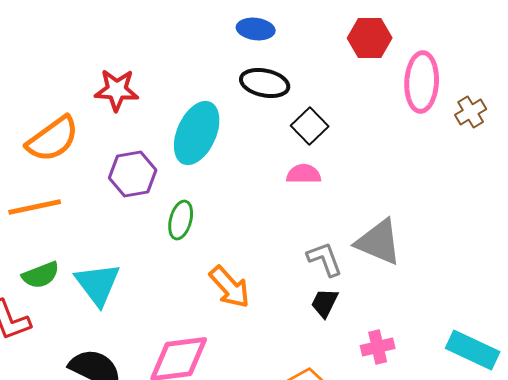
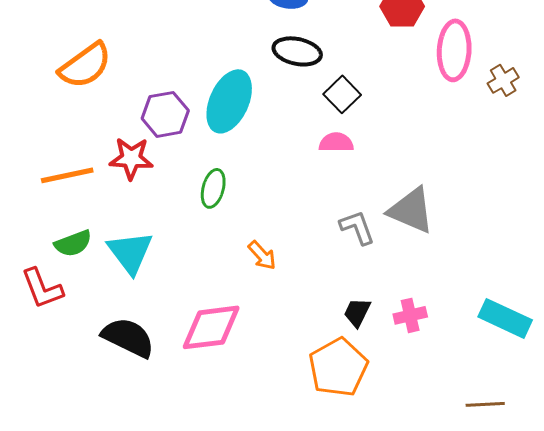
red star: (117, 90) -> (131, 158), moved
orange semicircle: (53, 139) -> (85, 65), moved
purple hexagon: (133, 174) -> (165, 114), moved
orange arrow: (230, 287) -> (262, 255), size x0.7
black trapezoid: (325, 303) -> (357, 312), moved

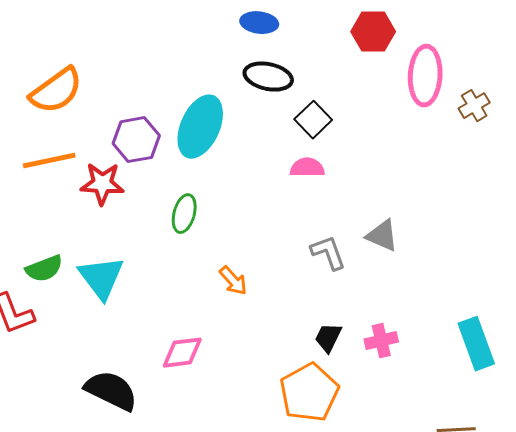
orange line: (67, 175) -> (49, 161), moved
gray triangle: (411, 210) -> (382, 236), size x0.7
cyan rectangle: (505, 318) -> (476, 344), turned 45
pink diamond: (211, 327) -> (182, 353), size x0.7
black semicircle: (128, 337) -> (111, 391), moved

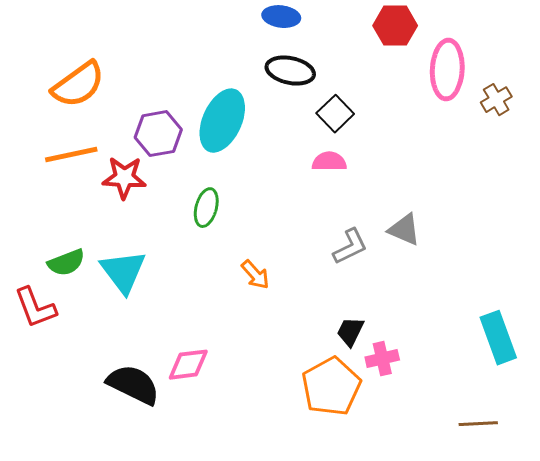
gray L-shape: (328, 253) -> (350, 247), turned 84
pink cross: (381, 341) -> (382, 359), moved
pink diamond: (182, 353) -> (188, 365), moved

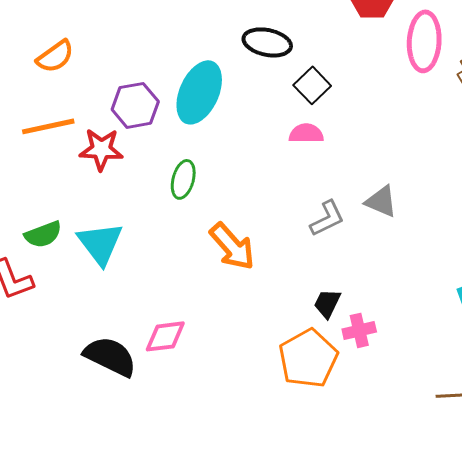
orange semicircle: (78, 85) -> (55, 56), size x0.7
orange arrow: (255, 275) -> (232, 246), size x1.6

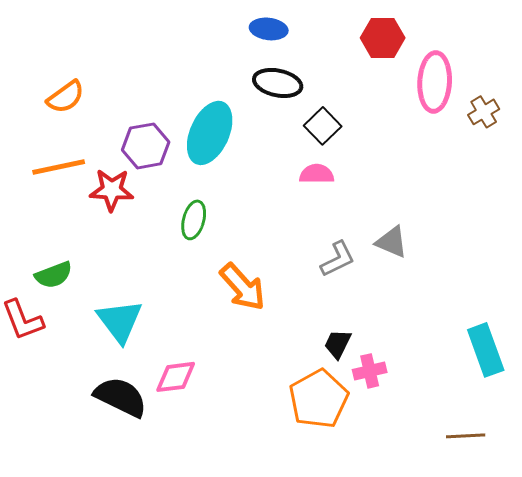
cyan triangle: (100, 243) -> (120, 321), moved

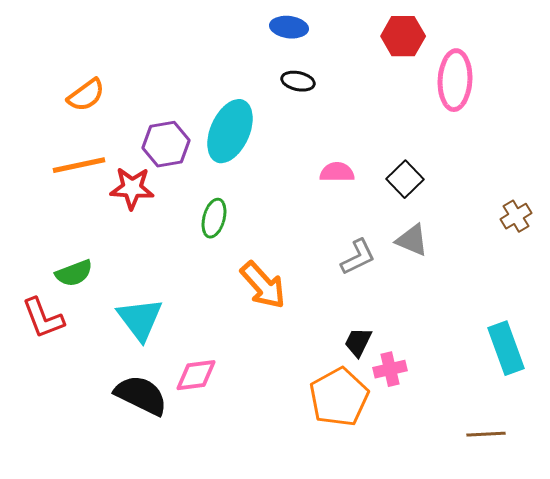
black ellipse: (278, 83) -> (298, 81), size x0.7
brown cross: (484, 112) -> (516, 216), moved
black square: (323, 126) -> (405, 179), moved

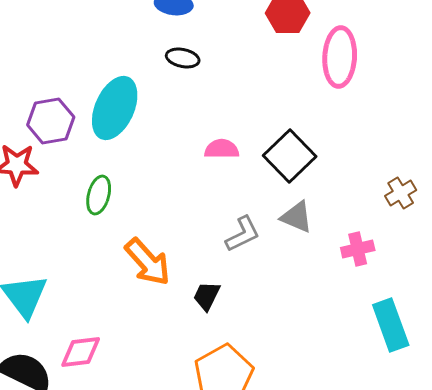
black square: (405, 179) -> (290, 156), size x1.4
black trapezoid: (358, 342) -> (207, 296), moved
pink cross: (390, 369) -> (358, 249), moved

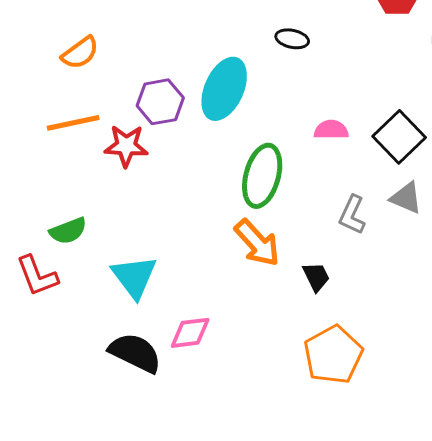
green ellipse: (99, 195) -> (262, 176), moved, size x1.6
gray L-shape: (243, 234) -> (352, 215), turned 141
black trapezoid: (207, 296) -> (316, 277), turned 128

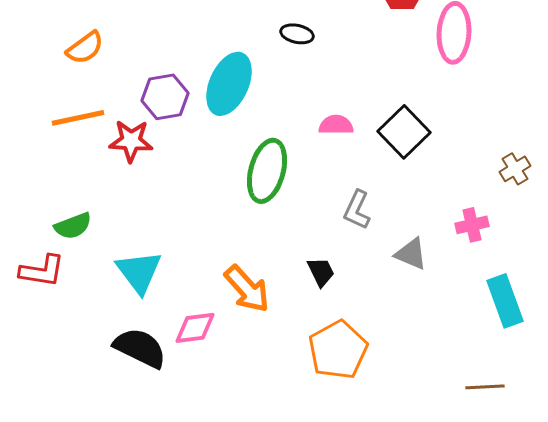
gray triangle: (406, 198) -> (411, 254), moved
orange arrow: (257, 243) -> (247, 289), moved
red L-shape: (37, 276) -> (42, 271), turned -60

